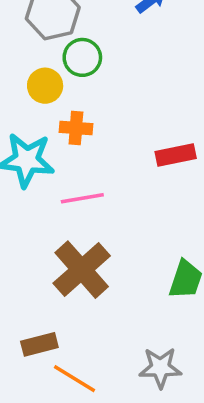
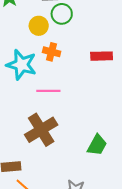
red rectangle: (176, 155) -> (102, 56), moved

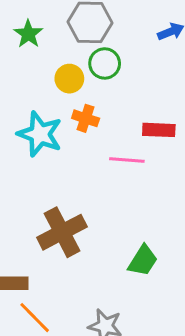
pink line: (48, 91) -> (127, 160), moved

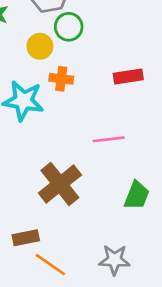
pink line: (127, 160) -> (109, 139), moved

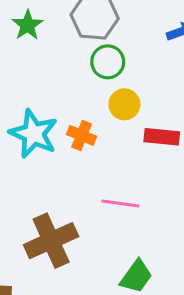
yellow circle: (40, 46) -> (124, 104), moved
orange cross: (61, 79) -> (82, 135), moved

